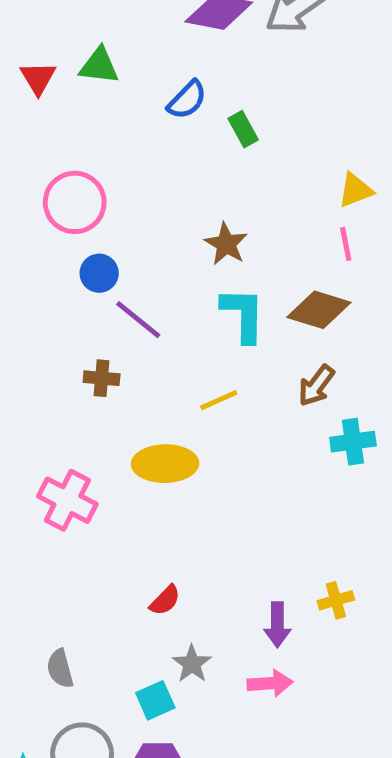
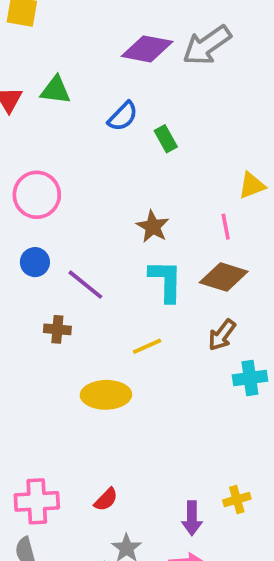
pink line: (346, 244) -> (226, 227), moved
blue circle: (99, 273) -> (35, 262), moved
pink cross: (67, 500) -> (37, 501), moved, turned -30

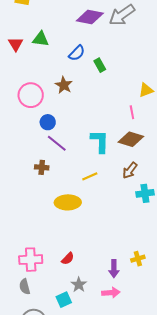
brown star: (153, 227) -> (64, 85), moved
blue circle: (35, 262) -> (48, 122), moved

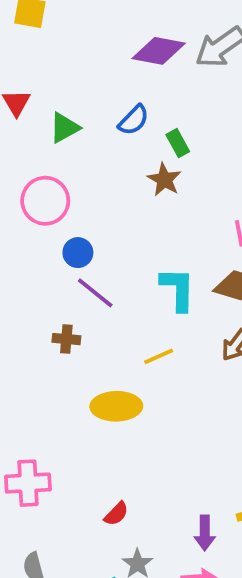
green triangle: (41, 39) -> (64, 128), moved, turned -36
brown star: (64, 85) -> (164, 180), moved
pink cross: (31, 260) -> (28, 483), moved

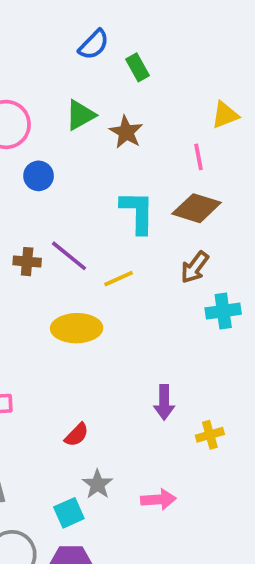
green triangle: (64, 128) -> (80, 115), moved
brown star: (164, 180) -> (126, 132), moved
purple line: (95, 293) -> (69, 256), moved
purple arrow: (205, 533) -> (164, 402), moved

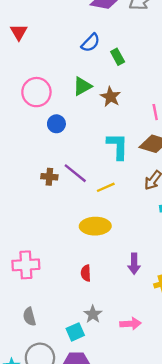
yellow ellipse: (77, 328) -> (95, 226), moved
red semicircle: (77, 435) -> (86, 273), moved, turned 133

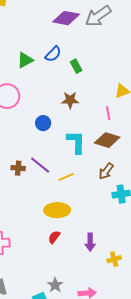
green triangle: (82, 86) -> (25, 60), moved
brown star: (111, 97) -> (70, 100), turned -30
blue circle: (56, 124) -> (43, 123), moved
red semicircle: (86, 273) -> (54, 237), moved, turned 40

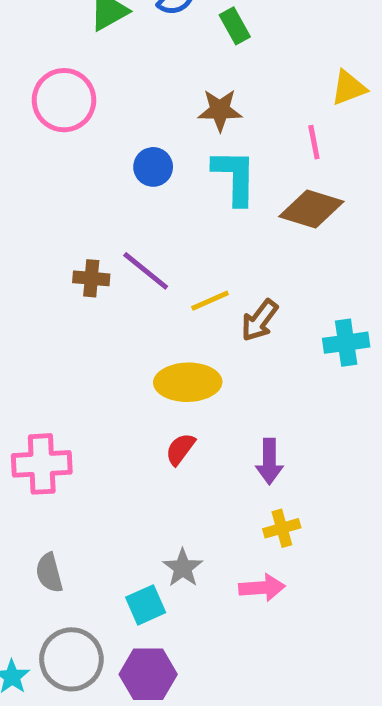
cyan L-shape: (76, 142) -> (235, 177), moved
brown arrow: (106, 171) -> (259, 320), moved
yellow cross: (114, 259) -> (282, 528), moved

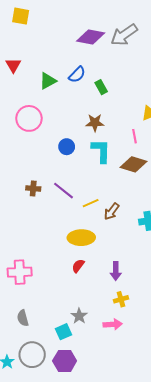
brown cross: (91, 278) -> (33, 188), moved

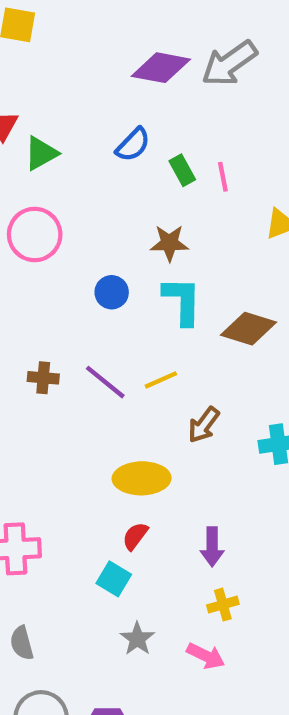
green triangle: (48, 81) -> (41, 153), moved
pink line: (135, 136) -> (223, 177), moved
yellow line: (91, 203) -> (161, 380), moved
pink arrow: (113, 324) -> (206, 656), turned 30
cyan square: (63, 332) -> (114, 579), moved, turned -35

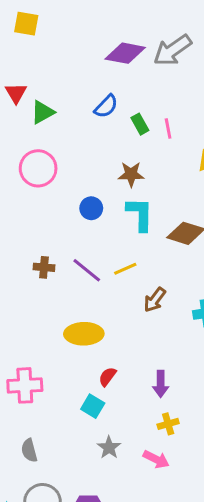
yellow ellipse: (142, 478) -> (84, 334), moved

